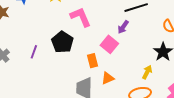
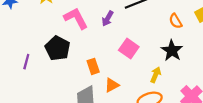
purple arrow: (123, 27) -> (108, 18), moved
pink square: (109, 44) -> (129, 48), moved

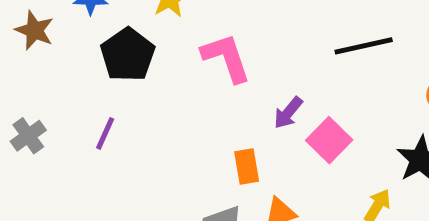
purple arrow: (108, 18) -> (288, 113), moved
black pentagon: (58, 48) -> (128, 55), moved

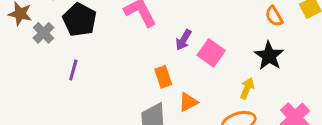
gray cross: (28, 136) -> (43, 33), moved

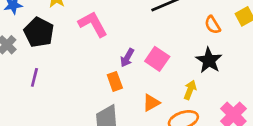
purple arrow: (183, 40) -> (127, 58), moved
orange triangle: (188, 102) -> (151, 103), moved

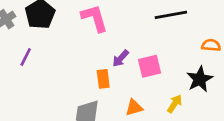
orange semicircle: (213, 25) -> (211, 45), turned 114
pink square: (157, 59) -> (150, 66), turned 30

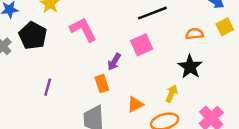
purple line: (26, 57) -> (48, 87), moved
pink square: (150, 66) -> (142, 45), moved

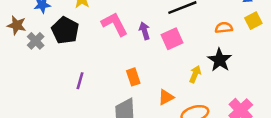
purple arrow: (114, 62) -> (145, 31), moved, turned 133
yellow arrow: (172, 94) -> (195, 74), moved

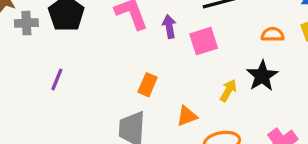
gray cross: (36, 41) -> (26, 23), turned 35
orange rectangle: (133, 77) -> (148, 85), turned 35
purple line: (80, 81) -> (57, 80), moved

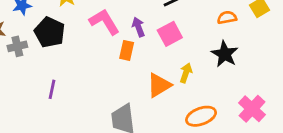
orange rectangle: (148, 85) -> (127, 50), moved
yellow arrow: (228, 91) -> (186, 73), moved
orange triangle: (187, 116) -> (159, 85), moved, size x1.4

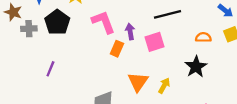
yellow arrow: (186, 73) -> (164, 86), moved
orange triangle: (159, 85) -> (138, 82), turned -35

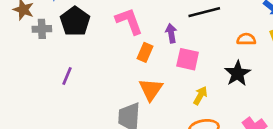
purple arrow: (130, 32) -> (171, 33), moved
pink square: (154, 42) -> (188, 59), moved, turned 30
orange triangle: (138, 82) -> (151, 89), moved

